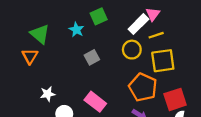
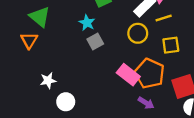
cyan star: (76, 30) -> (87, 23), moved
yellow square: (163, 61) -> (171, 45), size x0.7
pink rectangle: (95, 102) -> (128, 75), moved

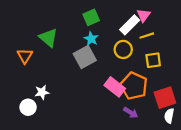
green triangle: (40, 17) -> (48, 38), moved
cyan star: (87, 23) -> (91, 39), moved
gray square: (95, 42) -> (85, 57), size x1.5
white circle: (66, 102) -> (28, 107), moved

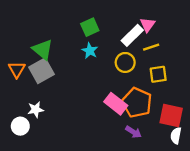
gray square: (85, 57) -> (41, 71), moved
red square: (165, 98) -> (171, 115), turned 30

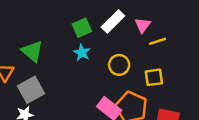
white rectangle: (132, 35) -> (113, 21), moved
yellow line: (151, 47) -> (158, 41), moved
gray square: (41, 71) -> (31, 90), moved

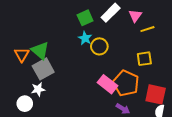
green triangle: (32, 51) -> (40, 50), moved
yellow circle: (119, 65) -> (99, 46), moved

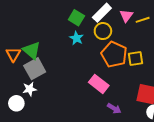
green square: (85, 18) -> (76, 18), turned -35
yellow line: (147, 29) -> (143, 20), moved
yellow circle: (99, 46) -> (103, 31), moved
orange pentagon: (126, 83) -> (114, 54), moved

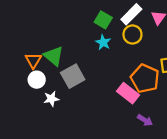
orange pentagon: (114, 54) -> (145, 78), moved
gray square: (35, 69) -> (73, 76), moved
white circle: (16, 103) -> (37, 80), moved

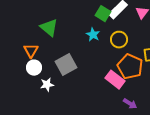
green square: (103, 20) -> (103, 14), moved
yellow circle: (132, 35) -> (119, 40), moved
green triangle: (54, 56) -> (49, 28), moved

